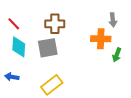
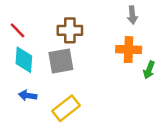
gray arrow: (113, 20) -> (132, 15), moved
blue arrow: (12, 77) -> (28, 95), moved

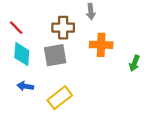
gray arrow: (132, 15) -> (91, 11), moved
orange cross: (129, 50) -> (101, 45), moved

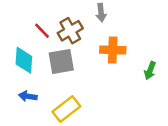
red line: (16, 28) -> (42, 31), moved
brown cross: (63, 28) -> (70, 31), turned -30

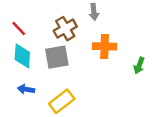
red line: (42, 31) -> (19, 29), moved

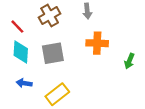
brown cross: (65, 29) -> (50, 16), moved

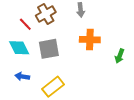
red line: (17, 27) -> (25, 24), moved
cyan diamond: (21, 52) -> (19, 48), turned -30

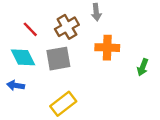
brown cross: (46, 14) -> (67, 27), moved
blue arrow: (22, 76) -> (16, 85), moved

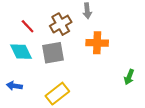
green arrow: (143, 67) -> (129, 77), moved
blue arrow: (16, 85) -> (14, 86), moved

